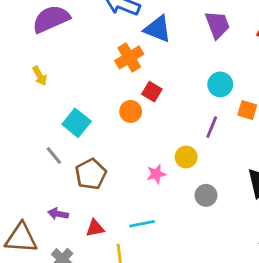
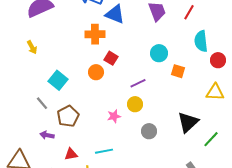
orange cross: (129, 57) -> (95, 34), turned 30
purple line: (212, 127) -> (138, 83), moved, turned 42
purple arrow: (58, 214) -> (47, 135), moved

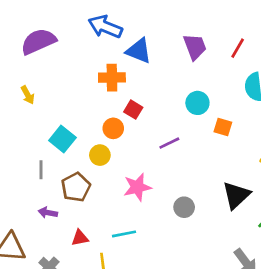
gray line: (42, 103) -> (41, 170), turned 40
yellow circle: (135, 104) -> (100, 155), moved
pink star: (114, 116) -> (137, 187), size x1.5

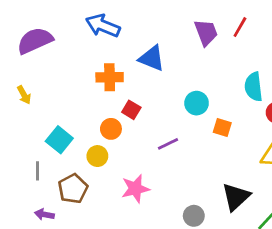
purple trapezoid: (195, 47) -> (206, 32), moved
red line: (238, 48) -> (240, 27), moved
blue triangle: (139, 51) -> (152, 58), moved
gray circle: (184, 207) -> (194, 216), moved

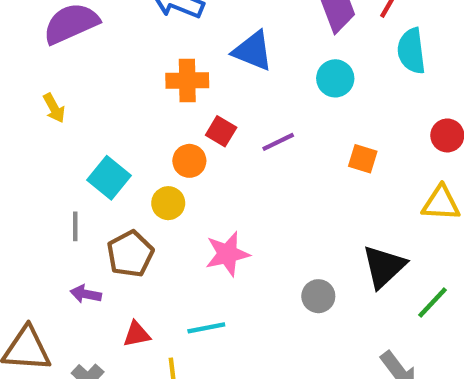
cyan semicircle: (254, 87) -> (411, 51), moved
cyan circle: (197, 103) -> (335, 78), moved
purple line: (168, 144) -> (278, 142), moved

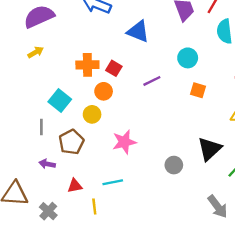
cyan circle: (335, 78) -> (188, 58), moved
orange cross: (187, 81) -> (87, 65), moved
yellow arrow: (54, 108) -> (36, 52), moved, turned -91
red square: (221, 131) -> (114, 68), moved

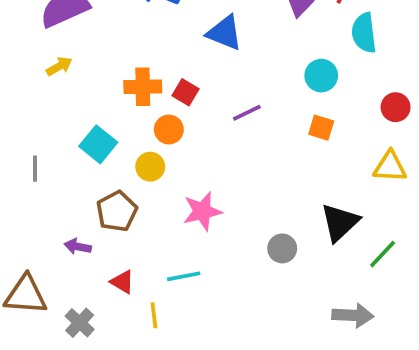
cyan circle: (188, 58) -> (321, 76), moved
gray line: (41, 127) -> (35, 169), moved
red triangle: (75, 186) -> (122, 282), turned 42
gray arrow: (218, 207) -> (353, 315), turned -50

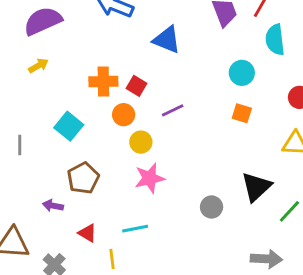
purple line: (247, 113) -> (173, 110), moved
yellow circle: (150, 167) -> (141, 142), moved

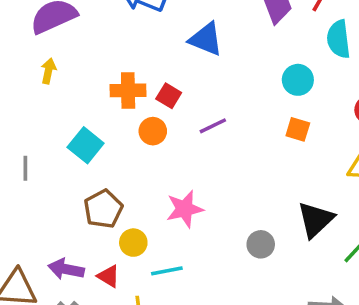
yellow arrow: (38, 66) -> (48, 71), turned -48
yellow circle: (141, 142) -> (133, 243), moved
purple arrow: (53, 206) -> (66, 269), moved, size x1.4

